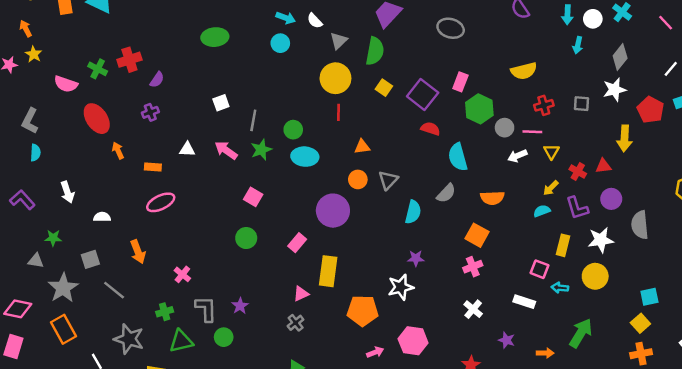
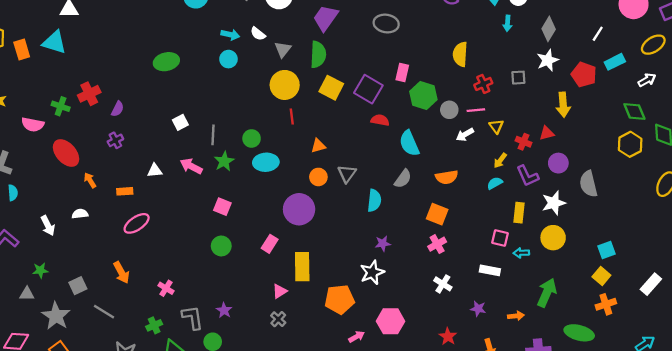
yellow semicircle: (524, 71) -> (460, 54), turned 115
yellow square: (384, 88) -> (331, 88), size x1.5
white semicircle: (102, 217) -> (80, 214), moved

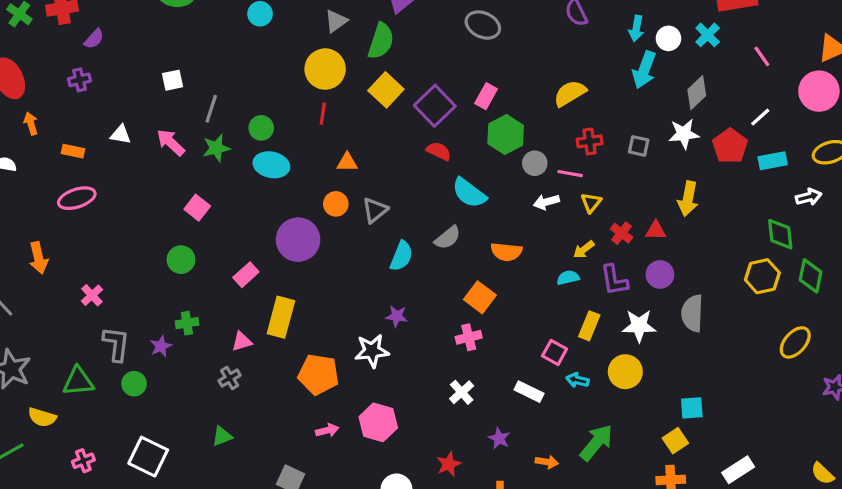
cyan arrow: (507, 23) -> (644, 70), size x1.6
yellow semicircle: (460, 54) -> (570, 93), turned 40
red pentagon: (584, 75) -> (730, 146), moved
cyan semicircle: (409, 143) -> (469, 193), turned -45
green cross: (154, 325) -> (187, 323), moved

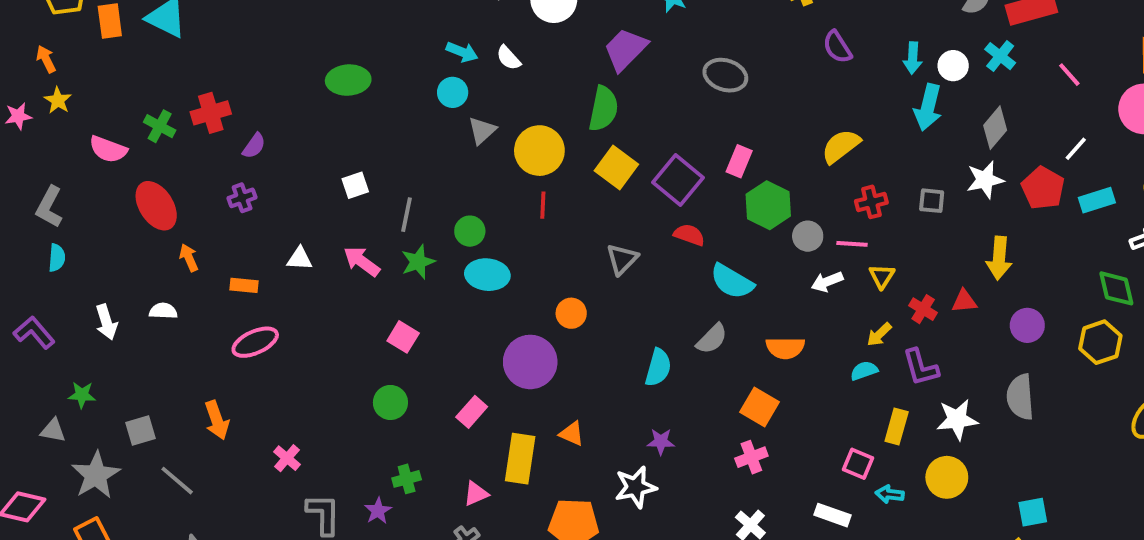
gray triangle: (336, 21) -> (482, 131), moved
orange triangle: (347, 162) -> (572, 434), moved, turned 30
gray triangle: (375, 210) -> (622, 259), moved
purple circle: (660, 274) -> (1027, 325), moved

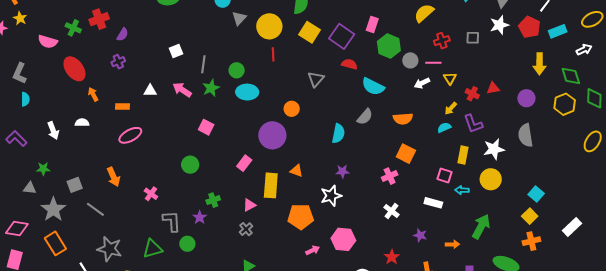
yellow arrow: (999, 258) -> (539, 64), moved
green circle: (390, 402) -> (190, 165), moved
orange square: (759, 407) -> (406, 154), moved
cyan square: (1033, 512) -> (536, 194), turned -35

